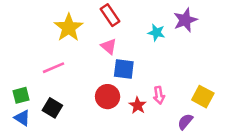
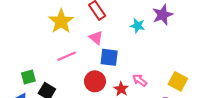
pink line: (54, 68) -> (67, 56), moved
green square: (21, 95) -> (28, 77), moved
pink arrow: (159, 95) -> (140, 80), turned 136

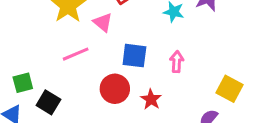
pink triangle: (96, 38) -> (103, 22), moved
pink arrow: (140, 80) -> (177, 62), moved, turned 56

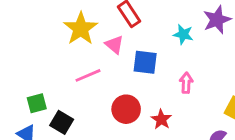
blue square: (134, 56) -> (145, 62), moved

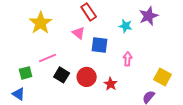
yellow star: (81, 29) -> (41, 23), moved
pink line: (88, 75) -> (48, 58), moved
black square: (62, 122) -> (62, 75), moved

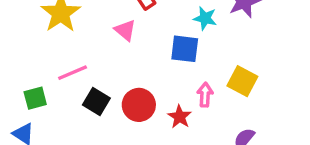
blue square: (100, 45) -> (185, 49), moved
pink arrow: (128, 59) -> (205, 95), moved
yellow square: (163, 77) -> (242, 81), moved

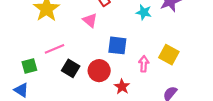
blue square: (185, 49) -> (117, 45), moved
red star: (180, 117) -> (122, 87), moved

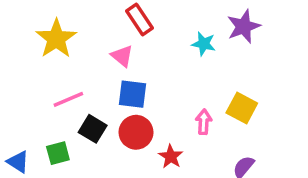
blue square: (117, 45) -> (133, 94), moved
green square: (29, 66) -> (58, 153), moved

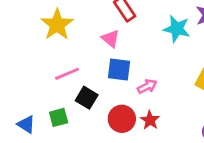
cyan star: (204, 44) -> (177, 29), size x1.4
pink arrow: (204, 122) -> (147, 86), moved, turned 60
red circle: (136, 132) -> (122, 119), moved

